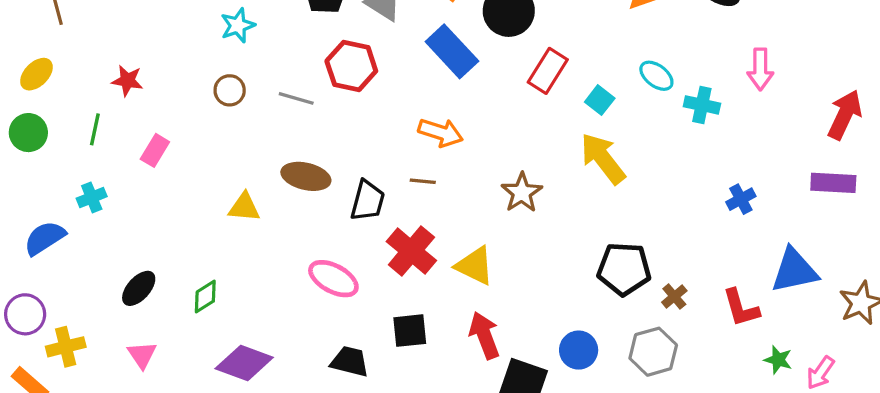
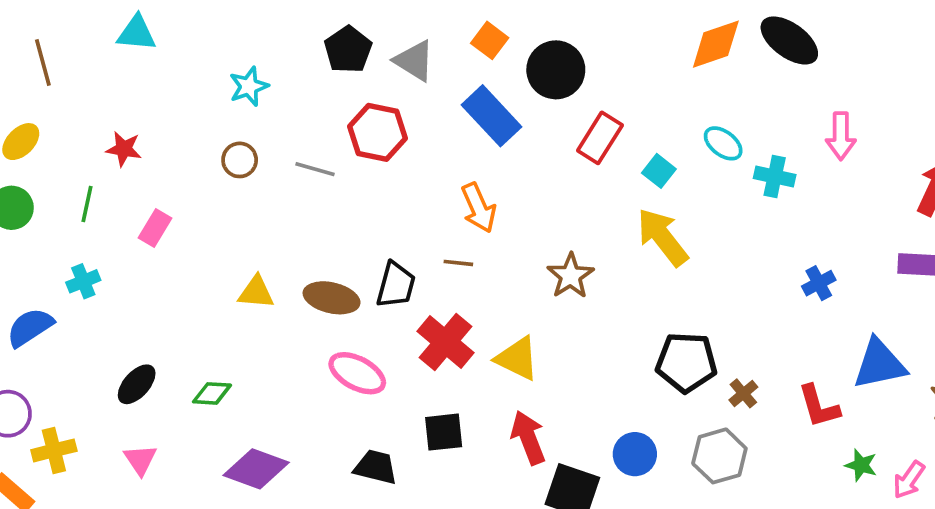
orange arrow: (441, 133) -> (479, 208), turned 48
brown ellipse: (306, 176) -> (332, 298), moved
green diamond: (205, 296) -> (212, 393), turned 36

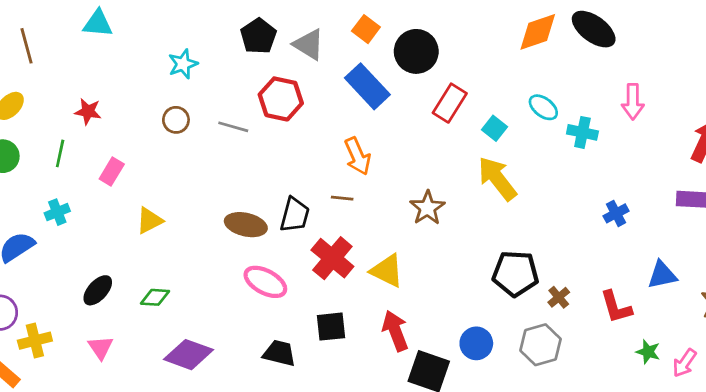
yellow triangle: (256, 292) -> (149, 220), moved, turned -32
blue triangle: (879, 364) -> (662, 275), size x0.7

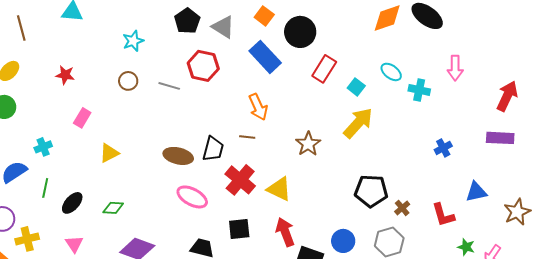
green line: (60, 153) -> (45, 188), moved
yellow arrow: (497, 179) -> (358, 123), turned 80

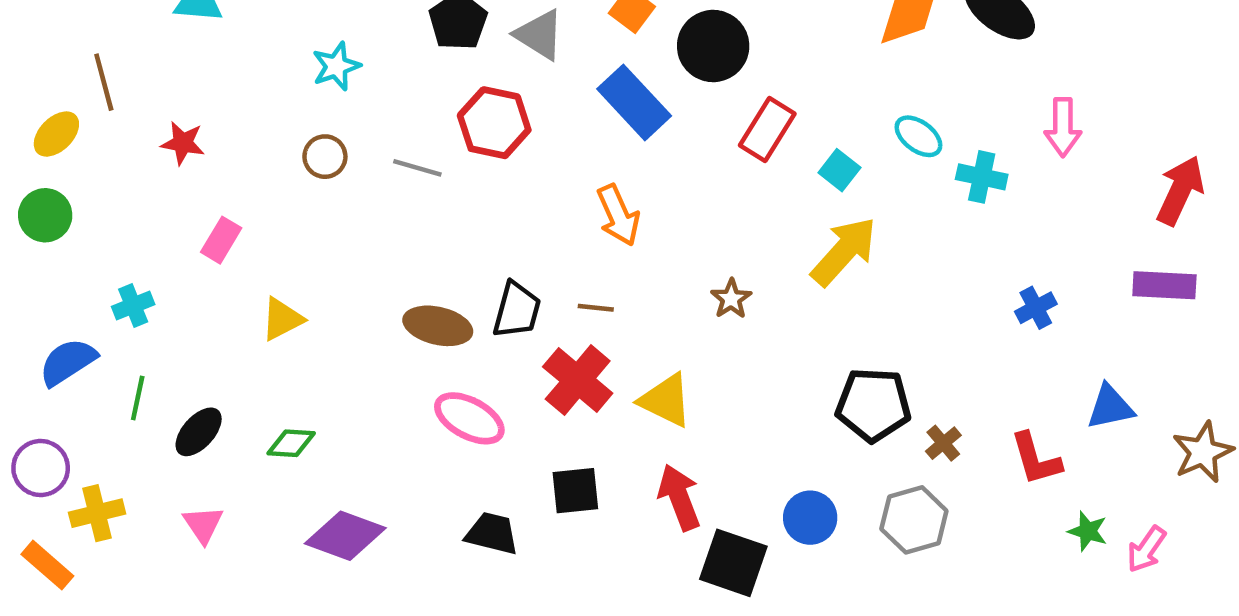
brown line: (21, 28) -> (104, 82), moved
brown line: (247, 137) -> (596, 308), moved
brown star: (308, 144) -> (731, 299), size x0.7

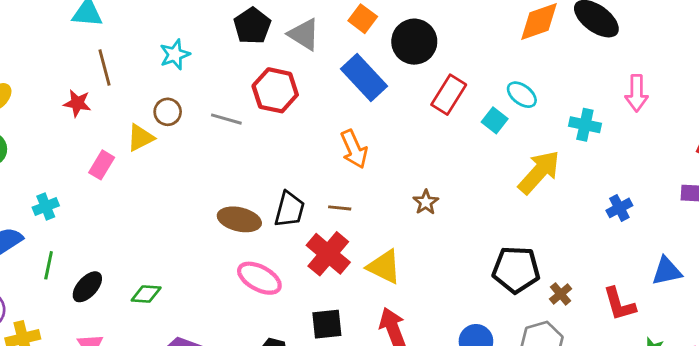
brown line: (104, 82) -> (105, 67), moved
cyan ellipse: (918, 136) -> (522, 95), moved
yellow arrow: (844, 251) -> (539, 172), moved
yellow triangle: (282, 319) -> (140, 138), moved

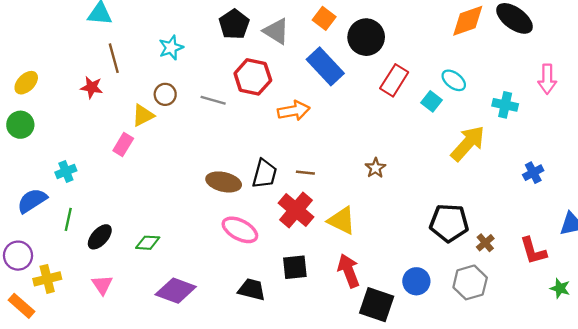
orange arrow: (354, 149) -> (294, 111), moved, turned -76
pink rectangle: (102, 165) -> (123, 145), moved

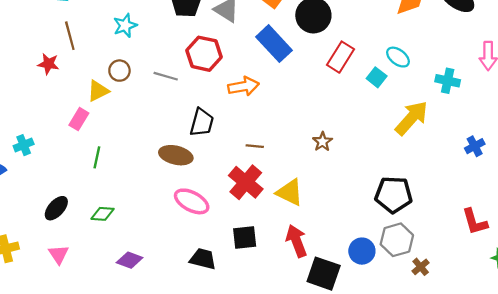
black trapezoid: (264, 174) -> (202, 122), moved
green line: (68, 219) -> (97, 157), moved
brown cross: (485, 243) -> (421, 267), moved
gray hexagon: (470, 282) -> (397, 240), moved
purple diamond: (176, 291) -> (130, 260), size x0.7

